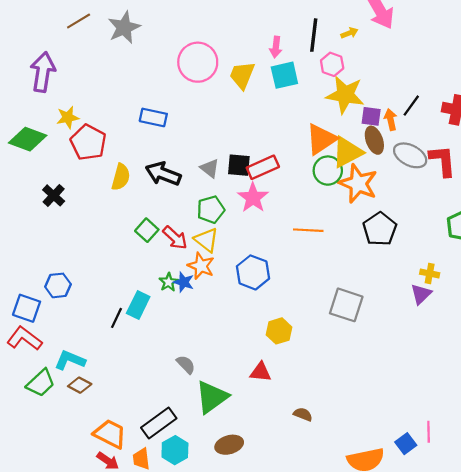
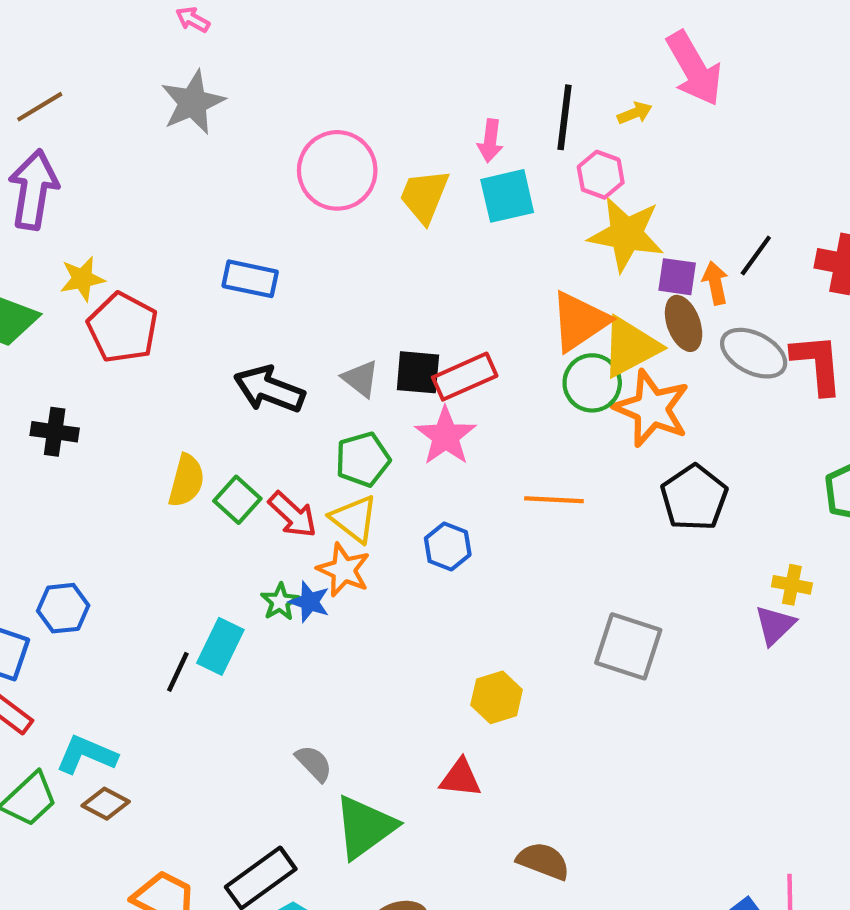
brown line: (79, 21) -> (40, 107), moved
yellow semicircle: (121, 177) -> (186, 481), moved
black cross: (54, 195) -> (55, 432), turned -35
blue hexagon: (253, 272) -> (448, 547), moved, size x0.7
brown semicircle: (303, 414) -> (543, 861), size x1.4

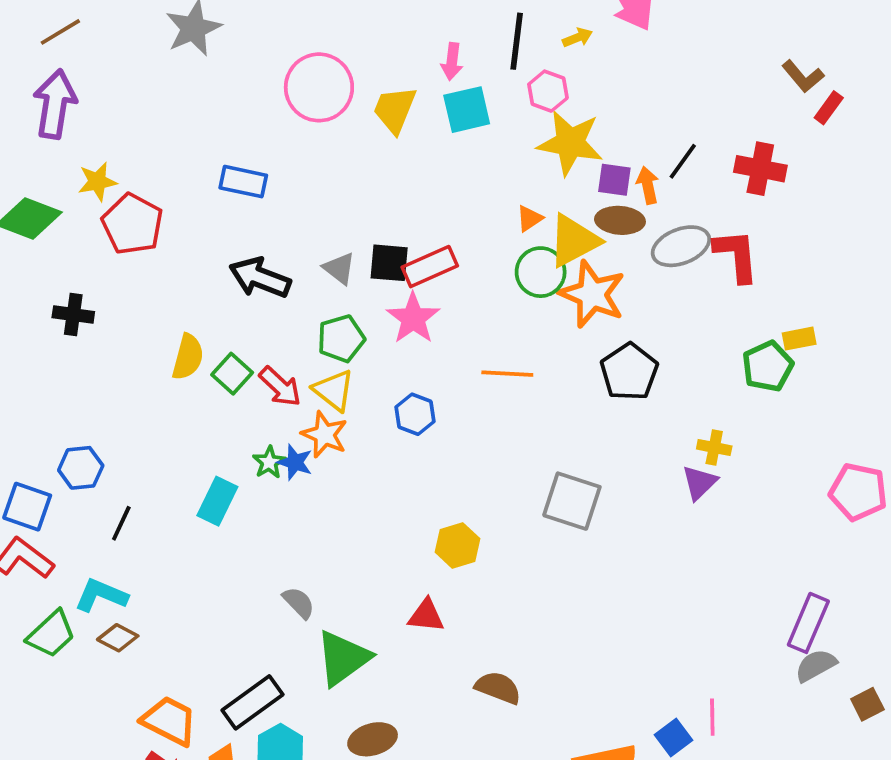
orange triangle: (579, 321) -> (529, 219), size x0.5
brown ellipse: (684, 323) -> (620, 220), turned -66
gray ellipse: (754, 353) -> (681, 246), turned -48
black line: (178, 672) -> (121, 523), moved

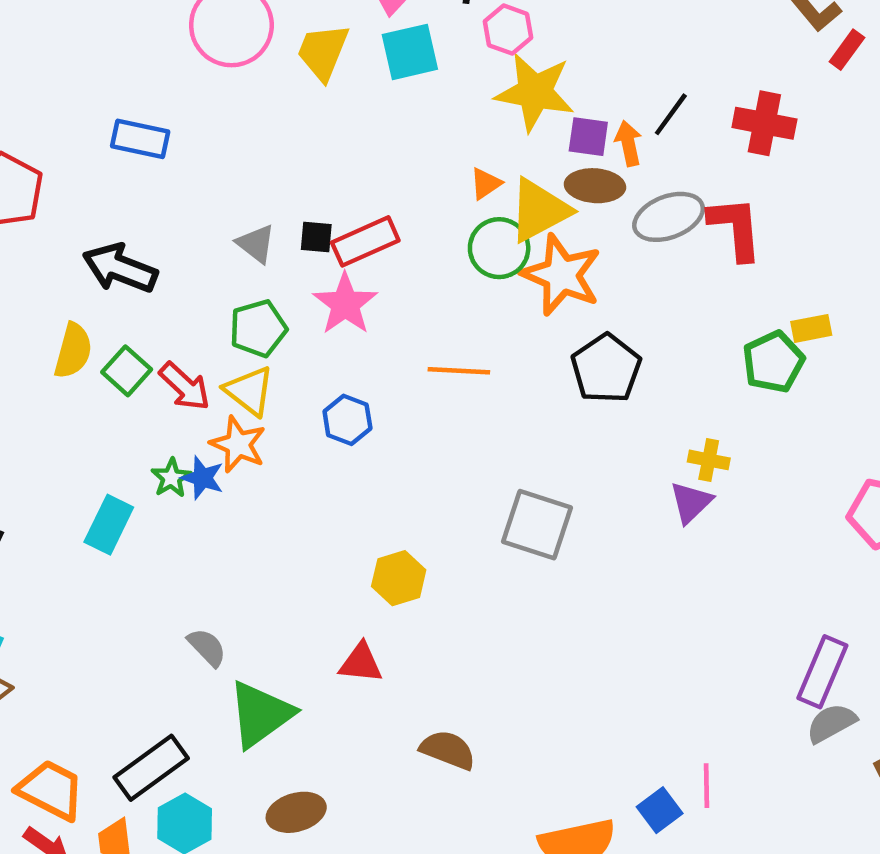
black square: (389, 263) -> (316, 237), size x0.7
black arrow: (260, 278) -> (120, 268), moved

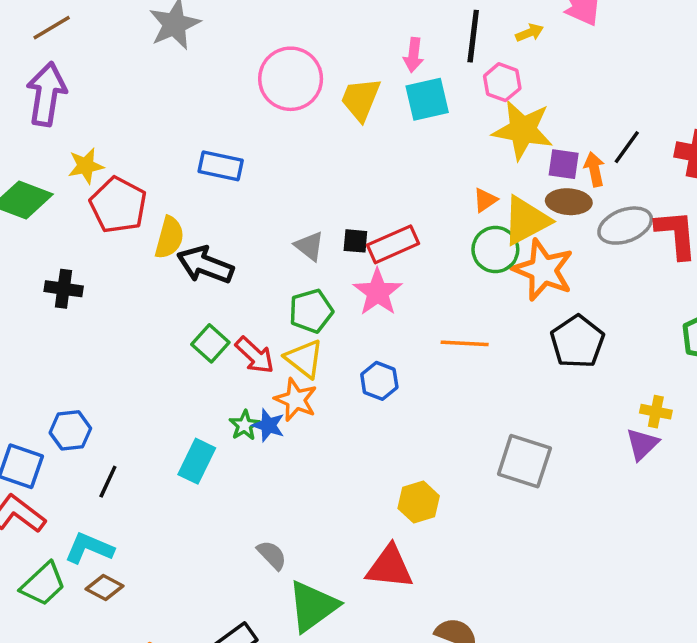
yellow semicircle: (73, 351) -> (169, 238), moved
red triangle: (361, 663) -> (390, 567), size x1.4

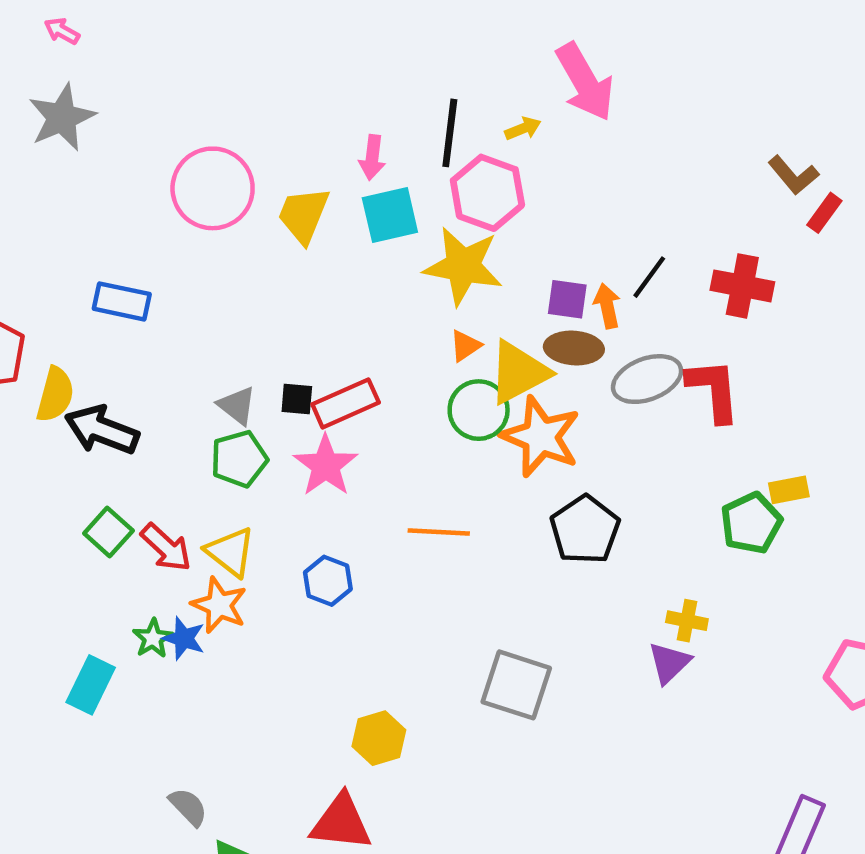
pink hexagon: (502, 82) -> (487, 193), size x1.5
yellow star: (523, 130) -> (463, 266), moved
green pentagon: (311, 311) -> (239, 459), moved

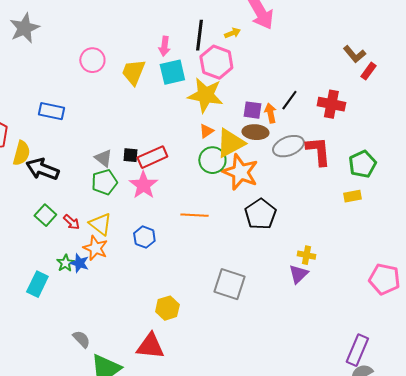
pink circle: (213, 188) -> (92, 60), size x0.7
green pentagon: (751, 523) -> (362, 164), moved
red arrow: (166, 547) -> (71, 222), size x0.7

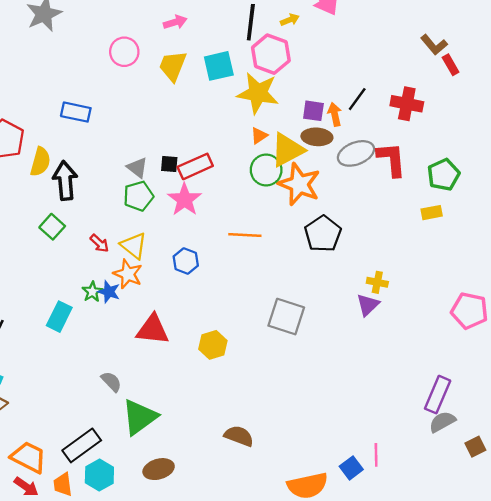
pink arrow: (164, 46) -> (175, 22), moved, turned -114
red rectangle: (368, 71) -> (451, 65), turned -66
black arrow: (42, 169) -> (65, 181), turned 64
green square: (45, 215) -> (52, 227), moved
red triangle: (150, 346) -> (153, 330), moved

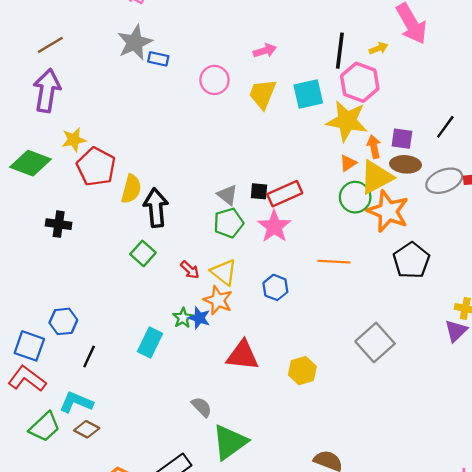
blue rectangle: (76, 112) -> (158, 59), moved, size x0.7
orange arrow: (335, 114) -> (374, 147), moved
gray square: (286, 317) -> (375, 342), turned 30

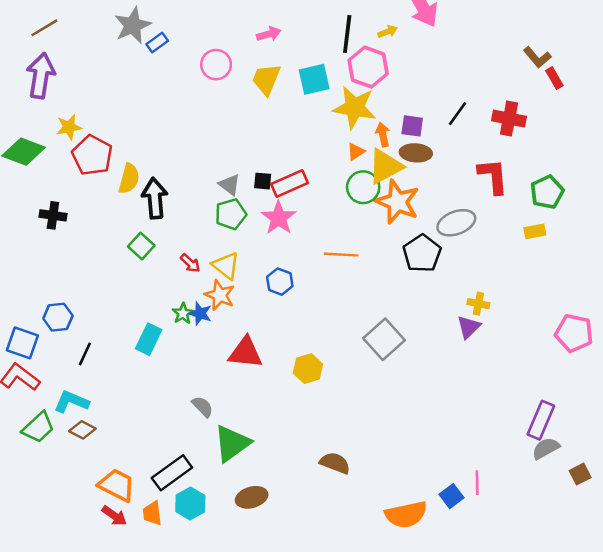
blue rectangle: (158, 59) -> (157, 43), turned -48
gray ellipse: (444, 181) -> (456, 223), moved

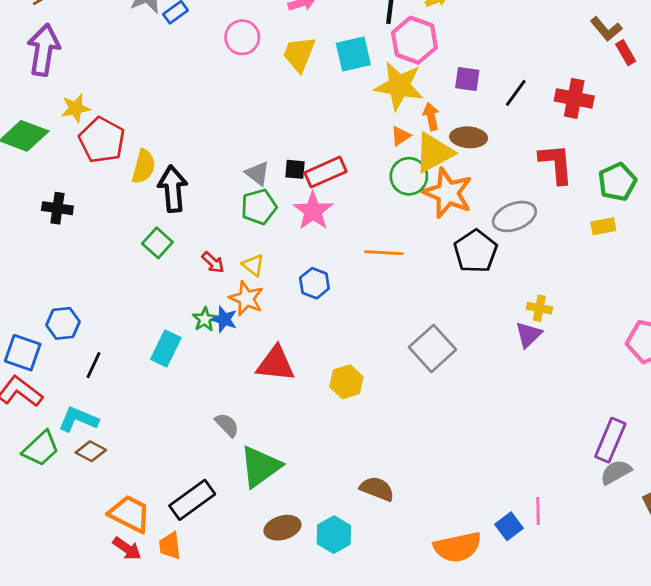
purple square: (412, 126) -> (467, 79), moved
yellow triangle: (226, 266) -> (253, 265), size x0.7
cyan hexagon: (190, 503) -> (334, 535), moved

